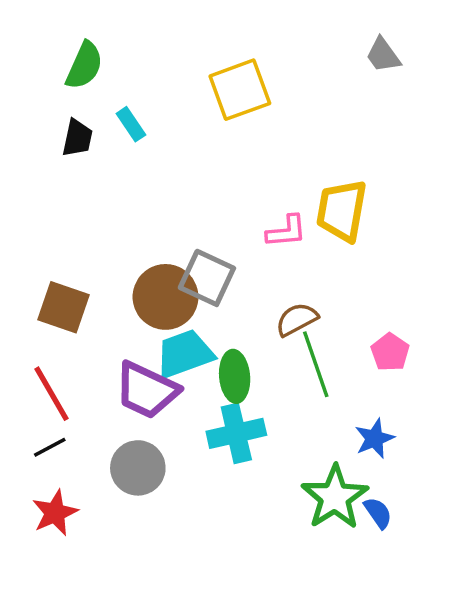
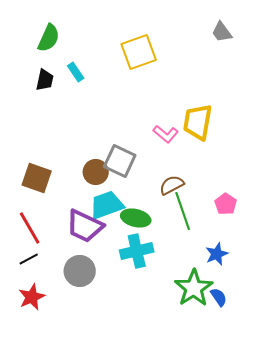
pink L-shape: (286, 231) -> (166, 134), turned 45
brown circle: (165, 297) -> (96, 172), size x0.7
green ellipse: (235, 376) -> (136, 218), turned -72

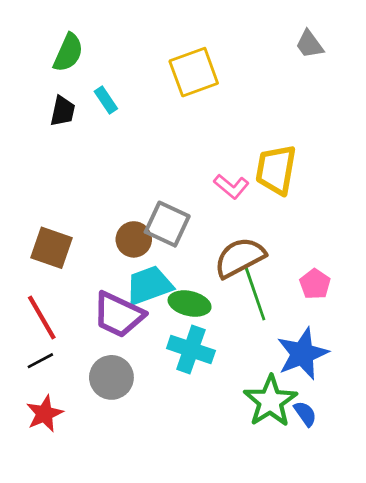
brown semicircle: (172, 185) -> (240, 258), size x1.5
cyan cross: (137, 251) -> (191, 350), turned 32
blue star: (217, 254) -> (302, 354), size x1.6

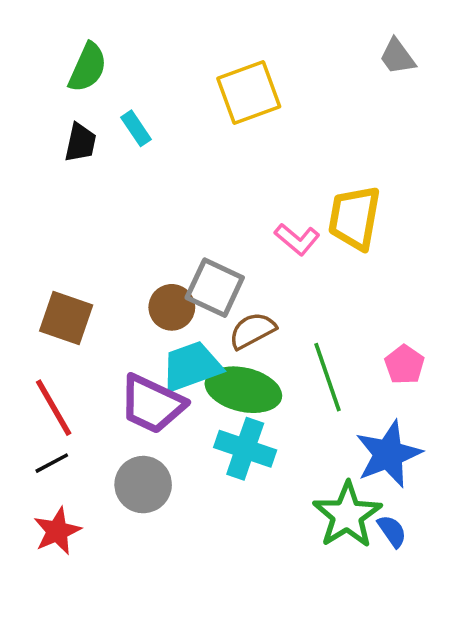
brown semicircle: (240, 258) -> (252, 331), moved, size x0.7
green ellipse: (190, 304) -> (243, 390), size x1.4

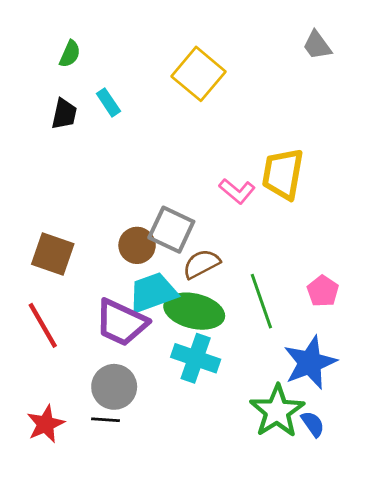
green semicircle: (88, 67) -> (70, 54), size x0.7
yellow square: (249, 92) -> (198, 74), turned -30
black line: (52, 463) -> (106, 420), moved, turned 32

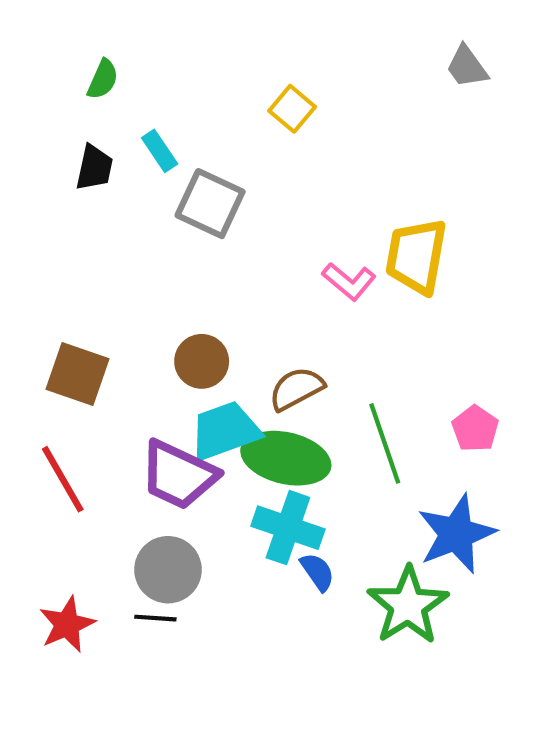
yellow square: (198, 74) -> (292, 109), size x0.6
gray square: (171, 230) -> (210, 204), moved
blue semicircle: (313, 424) -> (317, 572), moved

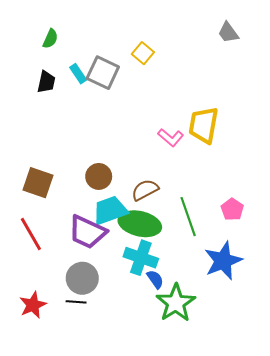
gray square: (210, 204) -> (103, 73), moved
green star: (408, 605) -> (176, 303), moved

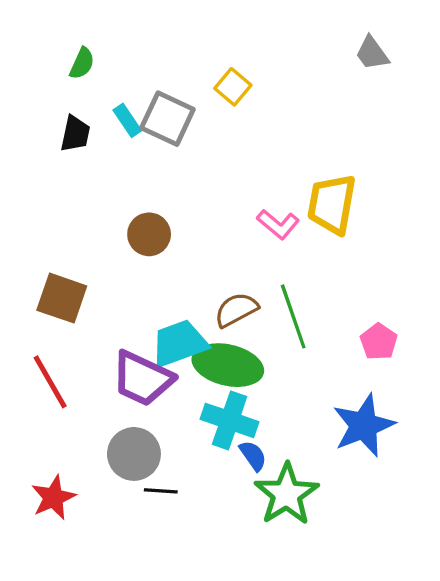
brown circle: (99, 176) -> (149, 234), moved
green line: (188, 217) -> (293, 316), moved
black line: (76, 302) -> (161, 491), moved

